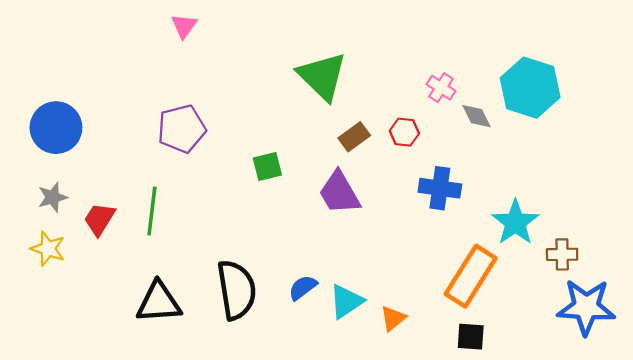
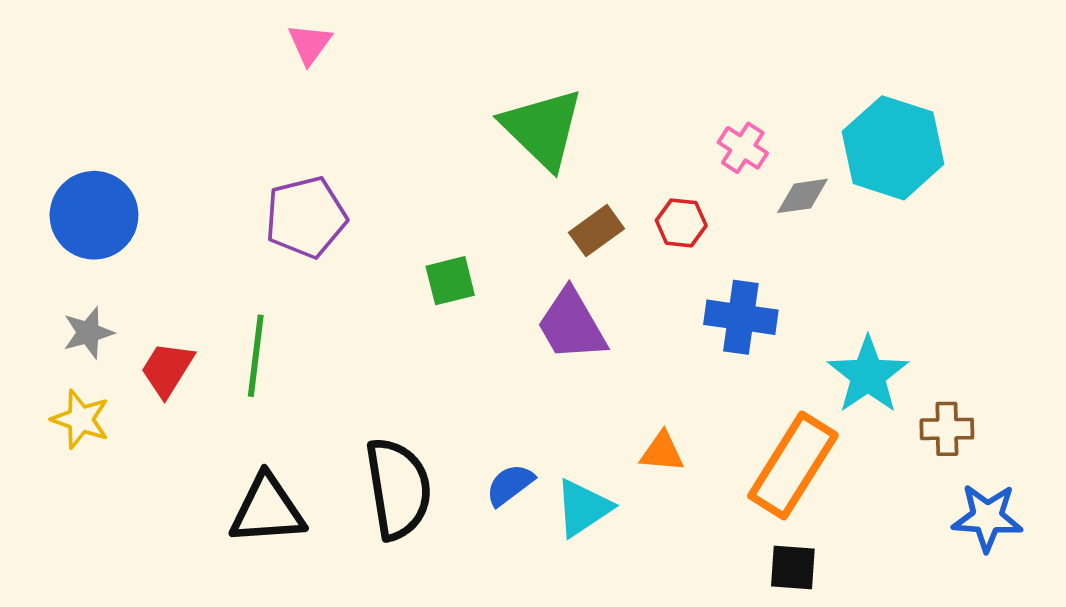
gray diamond: (476, 116) -> (803, 196), turned -72
blue star: (586, 307) -> (987, 517), size x0.7
orange triangle: (393, 318) -> (662, 452), moved, turned 44

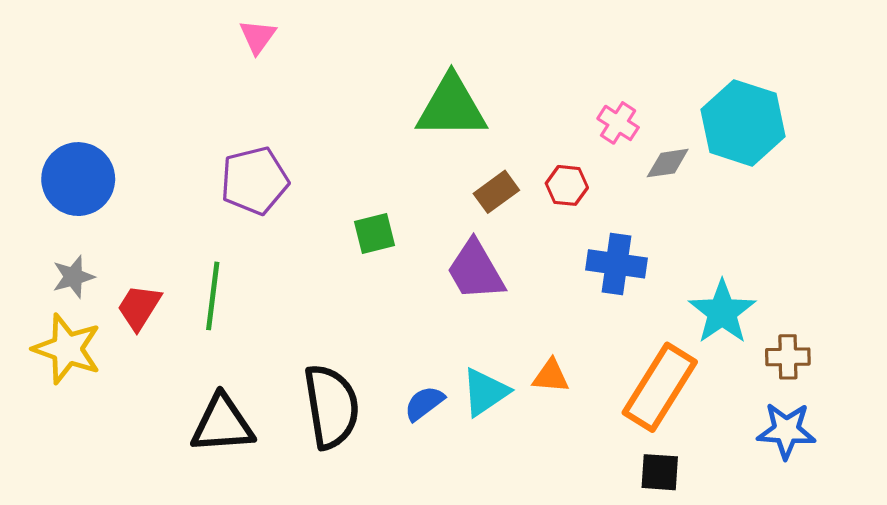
green triangle: (543, 129) -> (451, 107), turned -44
yellow star: (81, 419) -> (67, 349), size x1.4
cyan triangle: (583, 508) -> (485, 392), moved
blue star: (987, 517) -> (786, 431), moved

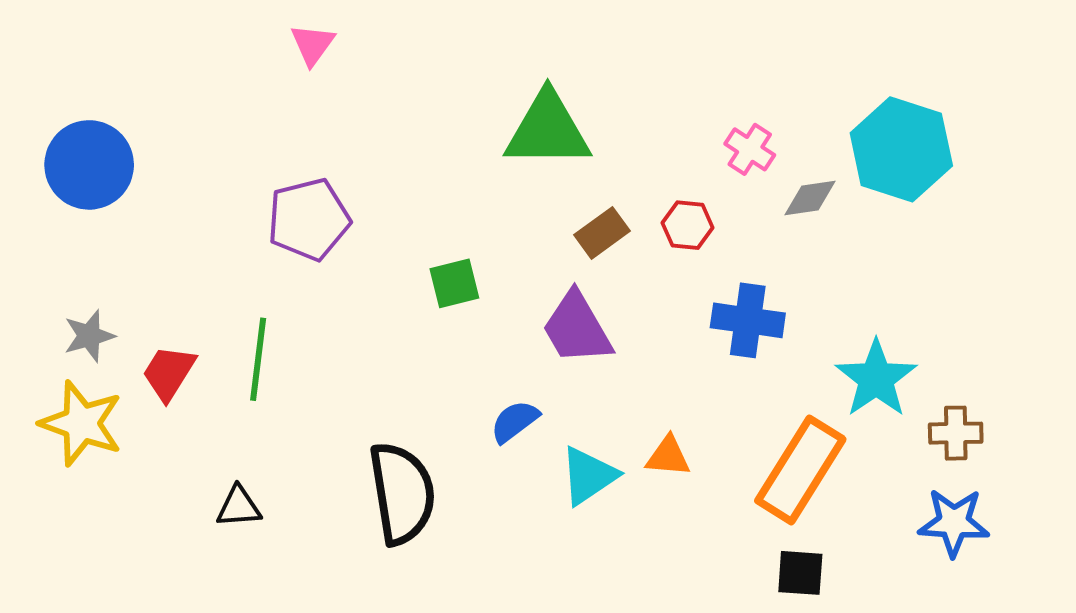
blue circle: (78, 179) -> (89, 165), moved
blue semicircle: (424, 403) -> (515, 421), moved
black triangle: (222, 424) -> (239, 507), moved, size x0.6

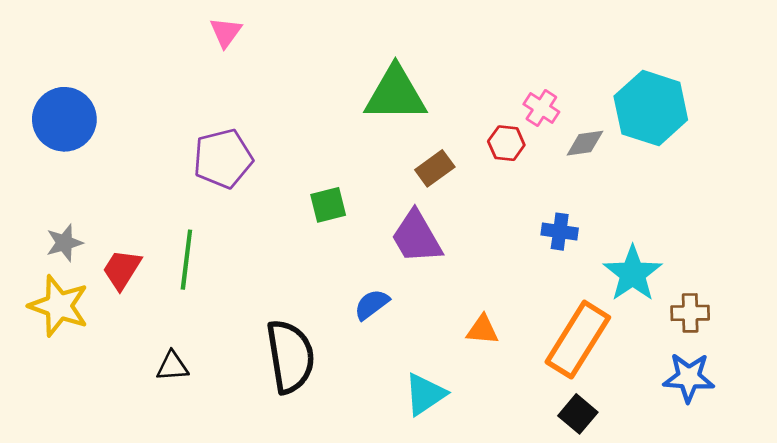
red hexagon: (688, 225) -> (506, 143), moved
blue cross: (748, 320) -> (560, 232), moved, size x0.7
cyan triangle: (588, 476) -> (425, 394), moved
black square: (800, 573) -> (578, 414), turned 36

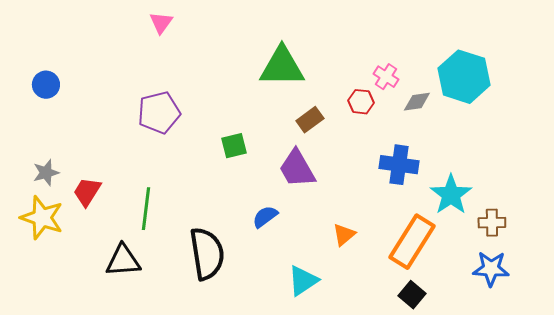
blue circle: (64, 119) -> (46, 85), size x0.6
blue cross: (560, 232) -> (399, 165), size x1.5
green line: (186, 260) -> (146, 209), moved
orange triangle: (482, 330) -> (344, 235), turned -45
black triangle: (172, 366) -> (123, 261), size x1.5

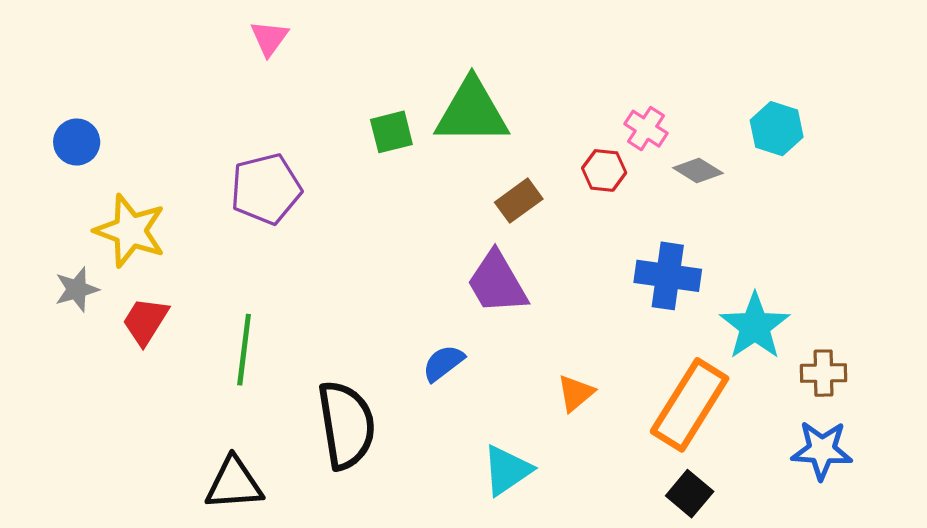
cyan hexagon: (464, 77) -> (777, 129), size x0.6
gray diamond: (417, 102) -> (698, 170), turned 40
green square: (234, 146) -> (391, 132), moved
yellow star: (42, 218) -> (130, 231), moved
black triangle: (123, 261) -> (234, 484), moved

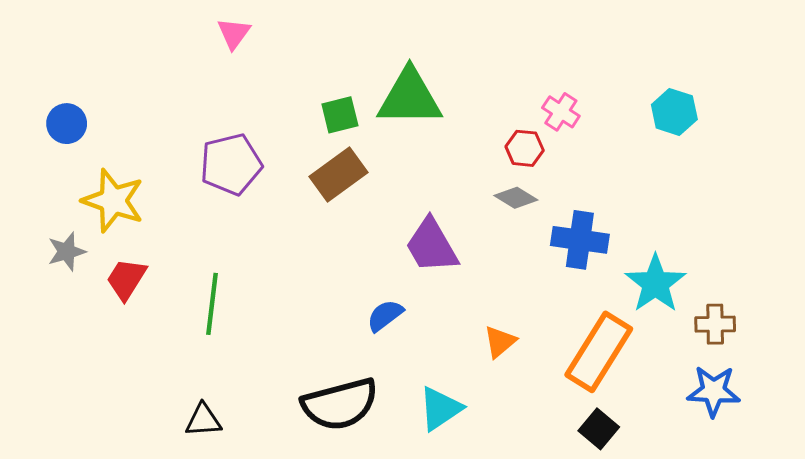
gray diamond: (698, 170) -> (516, 198), moved
brown rectangle: (519, 201) -> (338, 174), moved, size x1.4
black semicircle: (346, 425) -> (340, 404), moved, turned 84
black triangle: (234, 484) -> (203, 420), size x0.7

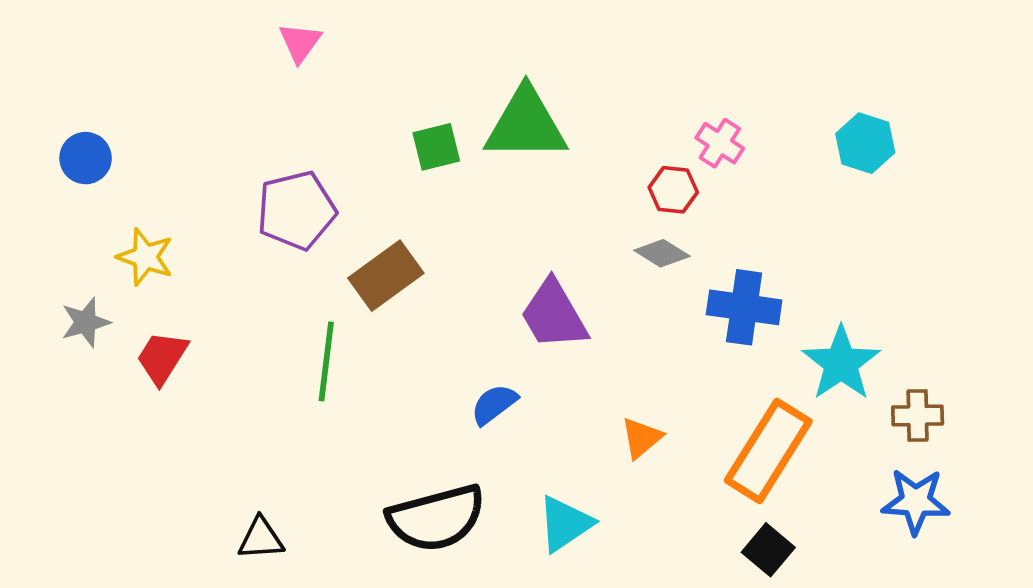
brown rectangle: (338, 174) -> (386, 276), moved
yellow star: (113, 201) -> (145, 257), size x0.7
green line: (212, 304) -> (326, 361), moved

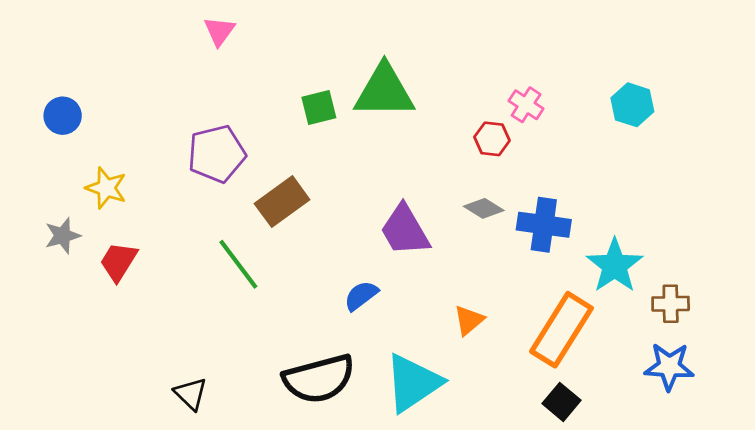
gray diamond: (662, 253) -> (484, 208), moved
green line: (326, 361) -> (238, 264), turned -44
cyan triangle: (565, 524) -> (413, 383), size x1.4
black triangle: (261, 539) -> (191, 394), turned 48

